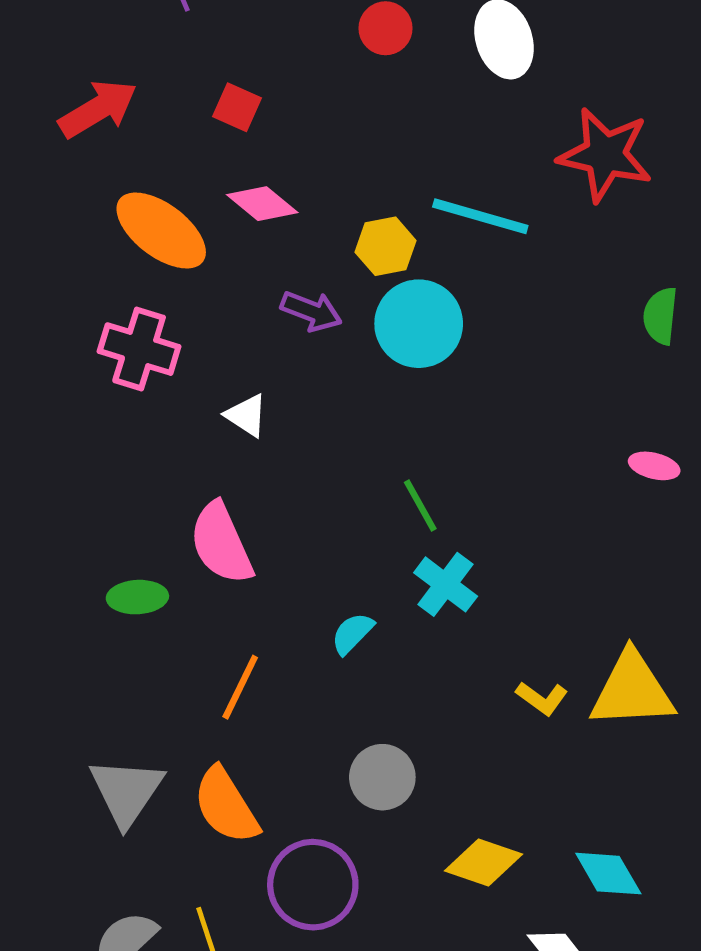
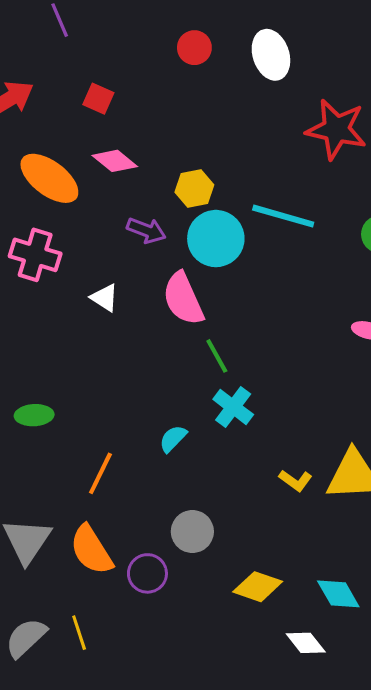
cyan line: (480, 216) -> (283, 216), moved
pink semicircle: (221, 543) -> (183, 299), moved
purple circle: (313, 885) -> (147, 573), moved, size x0.7

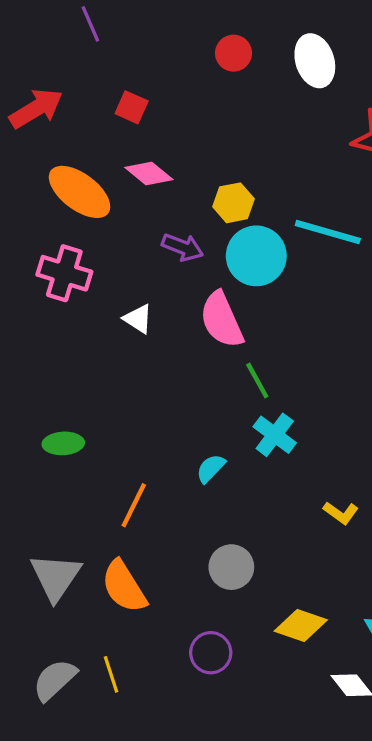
purple circle: (147, 573) -> (211, 653), moved

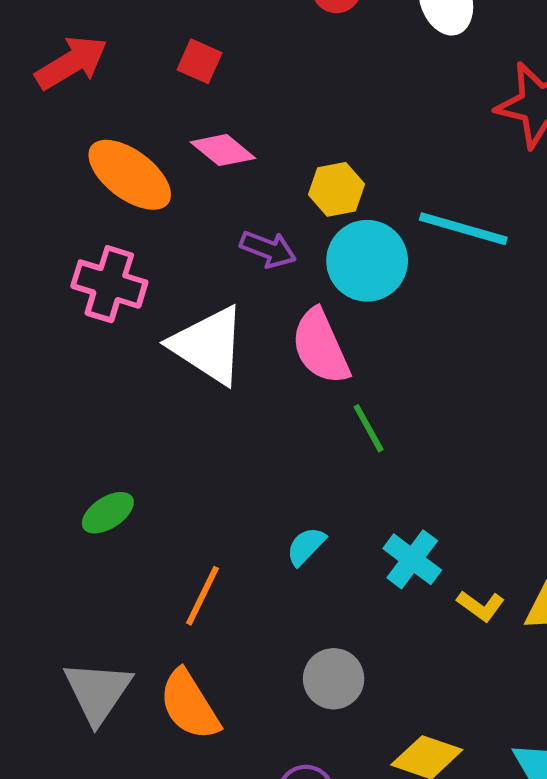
white triangle: (138, 319) -> (208, 345), size x2.0
cyan cross: (275, 435) -> (412, 559), moved
green ellipse: (63, 443) -> (108, 513), turned -30

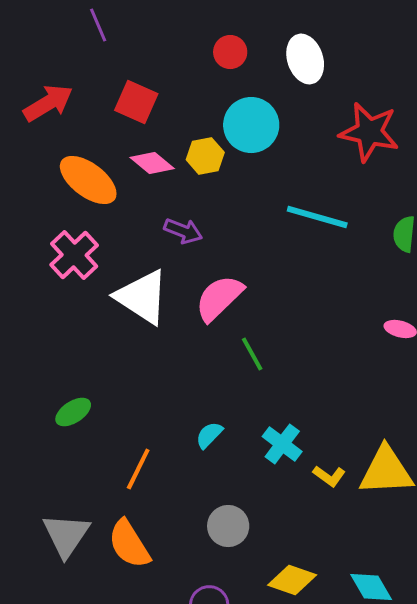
red square: (200, 61) -> (136, 102), size x1.4
yellow hexagon: (336, 189) -> (205, 156), moved
cyan circle: (367, 261) -> (251, 125), moved
pink cross: (109, 284) -> (74, 255), turned 30
pink semicircle: (320, 347) -> (219, 298), turned 70

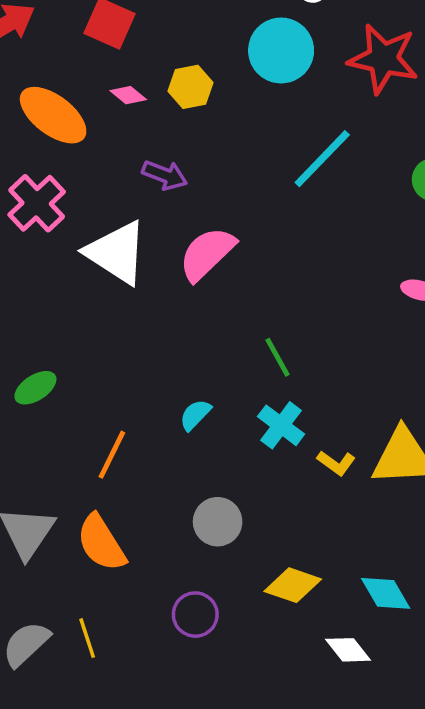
cyan circle: (251, 125) -> (281, 50), moved
pink diamond: (152, 163) -> (128, 95), size x0.7
cyan line: (317, 217) -> (322, 159), turned -62
green line: (252, 354) -> (278, 357), moved

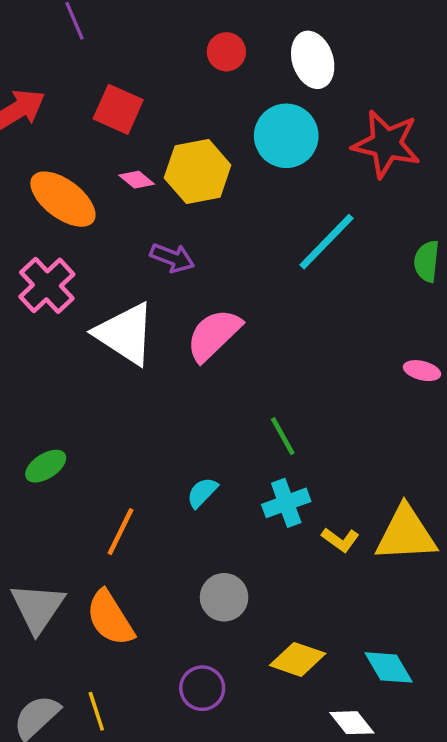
yellow hexagon: (191, 87) -> (198, 171), size x1.5
cyan cross: (281, 425) -> (286, 503), turned 33

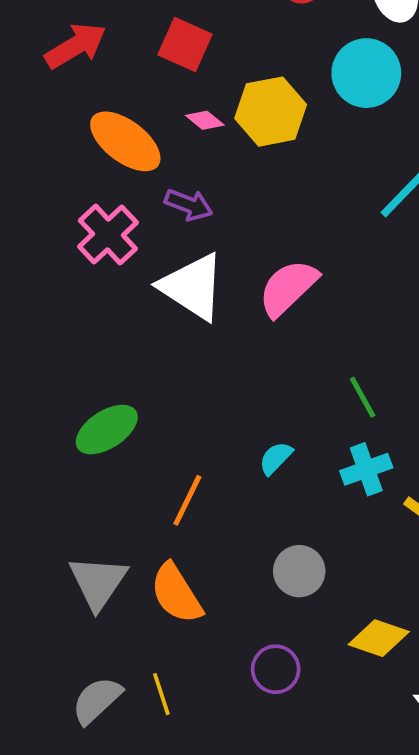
purple arrow: (172, 258) -> (189, 205), moved
green ellipse: (46, 466) -> (107, 430), size x1.4

